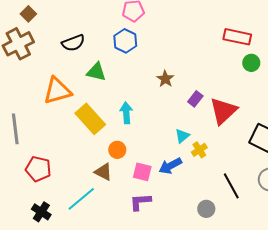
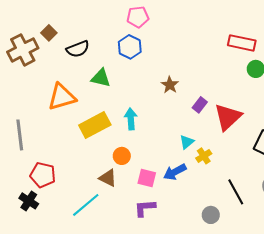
brown square: (28, 14) -> (49, 33), moved
yellow rectangle: (90, 119) -> (95, 125), turned -76
black cross: (41, 212) -> (29, 201), moved

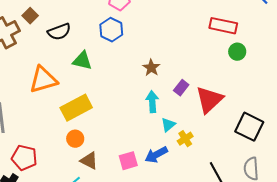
cyan arrow: (131, 119) -> (152, 102), moved
orange circle: (122, 156) -> (75, 139), moved
pink square: (147, 178) -> (128, 161), turned -30

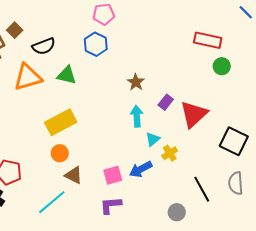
orange triangle: (43, 80) -> (28, 77), moved

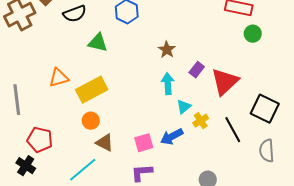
orange triangle: (28, 77) -> (59, 78), moved, size x0.7
black line: (202, 189) -> (233, 130), moved

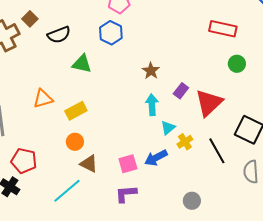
green circle: (253, 34) -> (237, 64), moved
yellow rectangle: (92, 90) -> (76, 111), size x0.7

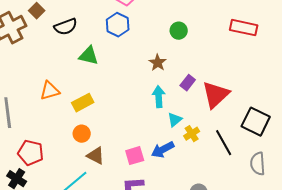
red rectangle: (223, 29) -> (244, 28), moved
green circle: (237, 64) -> (179, 31), moved

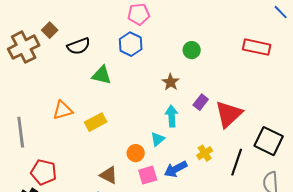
cyan triangle: (175, 120) -> (158, 139), moved
orange circle: (82, 134) -> (136, 153), moved
black line: (224, 143) -> (237, 162), turned 48

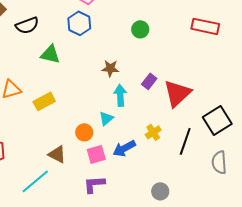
brown star: (171, 82) -> (110, 68), moved, turned -30
black square: (269, 141) -> (217, 120), turned 32

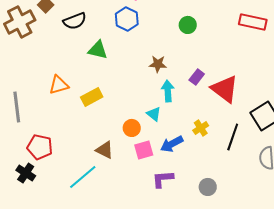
red triangle: (177, 93) -> (225, 89), turned -40
cyan triangle: (106, 118) -> (154, 114), turned -42
purple L-shape: (94, 184) -> (163, 179), moved

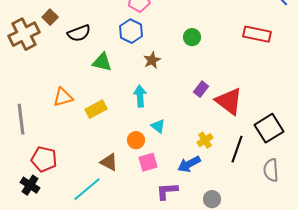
brown star: (158, 64) -> (152, 60), moved, turned -30
cyan arrow: (168, 91) -> (140, 96), moved
blue arrow: (172, 144) -> (189, 164), moved

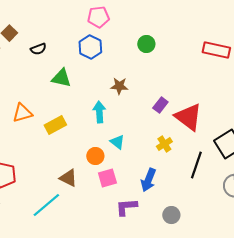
black semicircle: (79, 33) -> (38, 49), size x0.7
green circle: (192, 37) -> (146, 44), moved
brown star: (152, 60) -> (119, 86), moved, turned 30
yellow cross: (205, 140) -> (164, 144), moved
blue arrow: (189, 164) -> (148, 180), turned -40

